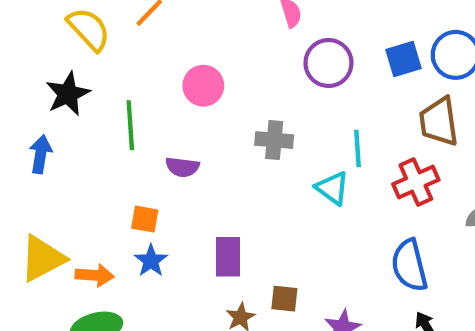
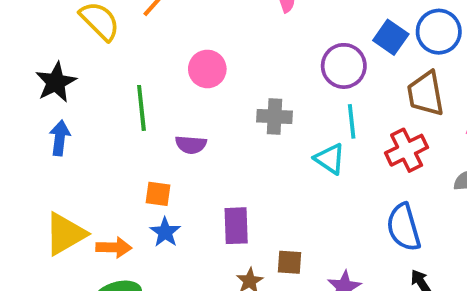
blue square: (404, 59) -> (391, 37), turned -36
purple circle: (328, 63) -> (344, 66), moved
black star: (68, 94) -> (56, 82), moved

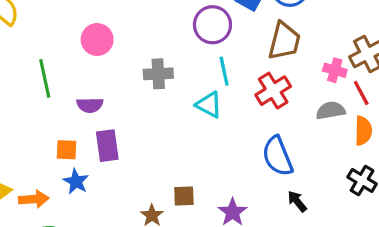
brown trapezoid: (426, 94) -> (284, 41), turned -150
purple rectangle: (236, 226) -> (107, 146), moved

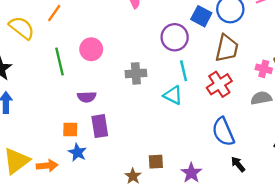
green line: (45, 78) -> (59, 62), moved

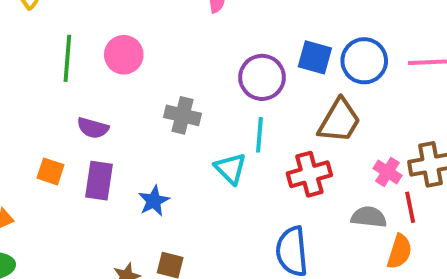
blue square: (201, 16) -> (315, 57), turned -30
blue star: (77, 152) -> (154, 201), moved

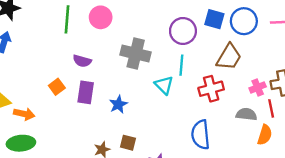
gray cross: (183, 115) -> (136, 54), size x1.4
orange square: (50, 171) -> (57, 87), turned 35
pink cross: (388, 172) -> (258, 87), turned 35

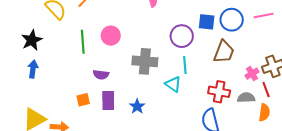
orange square: (57, 87) -> (83, 100), turned 32
red cross: (211, 89) -> (219, 92), moved, turned 35

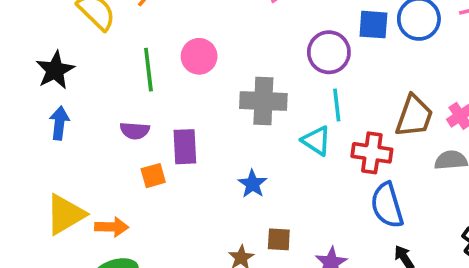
brown trapezoid: (224, 52) -> (414, 116), moved
purple semicircle: (101, 75) -> (135, 131), moved
red cross: (219, 92) -> (372, 153), moved
purple rectangle: (108, 101) -> (185, 147), moved

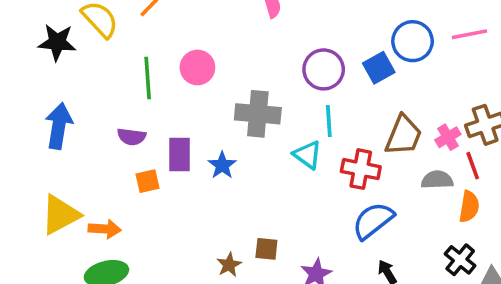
blue square: (373, 25) -> (379, 68), moved, turned -36
black star: (55, 70) -> (57, 42), moved, turned 30
blue arrow: (59, 123) -> (59, 126), size x1.4
blue star: (252, 184) -> (222, 165), moved
blue semicircle: (387, 205) -> (373, 221), turned 66

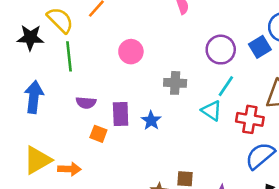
green line: (148, 78) -> (69, 56), moved
gray cross: (258, 114) -> (175, 83), size x0.7
cyan line: (329, 121) -> (226, 86), turned 40
orange square: (147, 181) -> (98, 134), turned 36

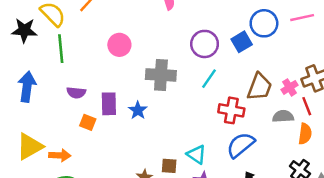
gray cross: (175, 83) -> (161, 75), size x1.4
cyan triangle: (212, 111) -> (196, 154), moved

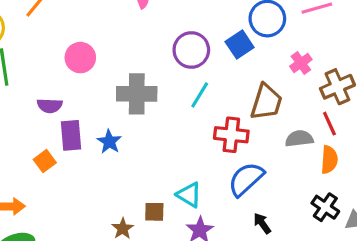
pink cross: (290, 87) -> (301, 63), moved
purple semicircle: (76, 93) -> (50, 106), moved
orange square: (88, 122) -> (45, 161), turned 35

